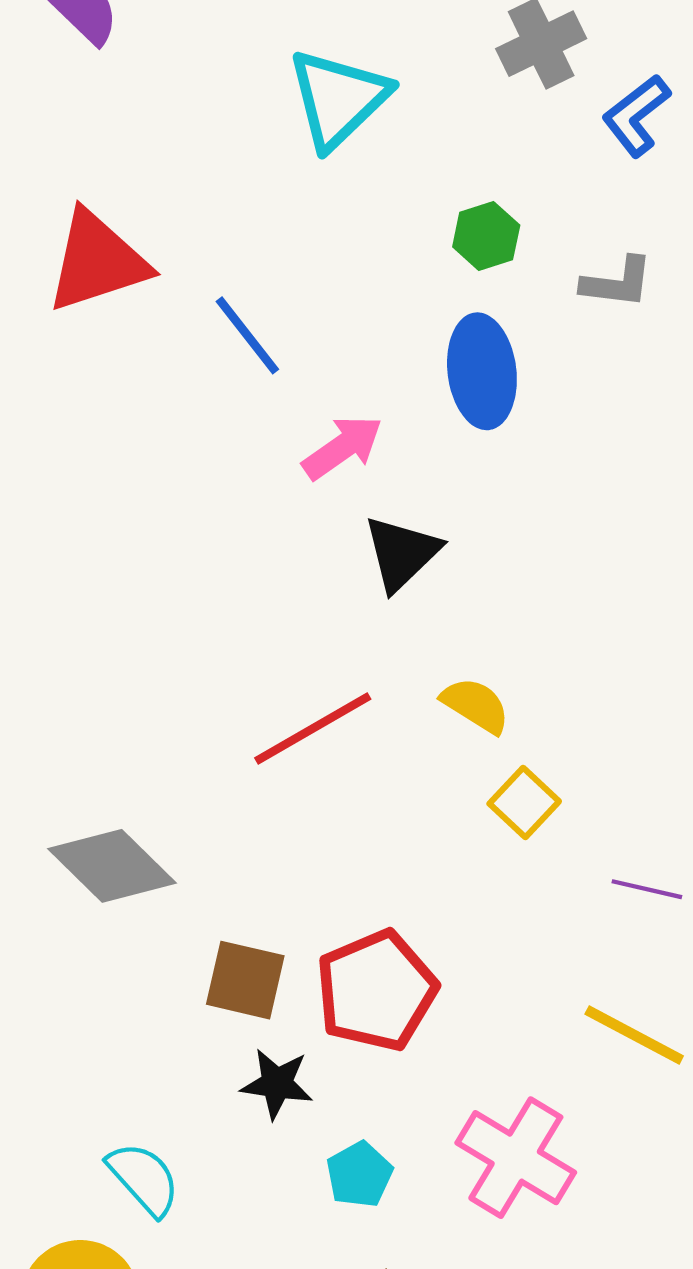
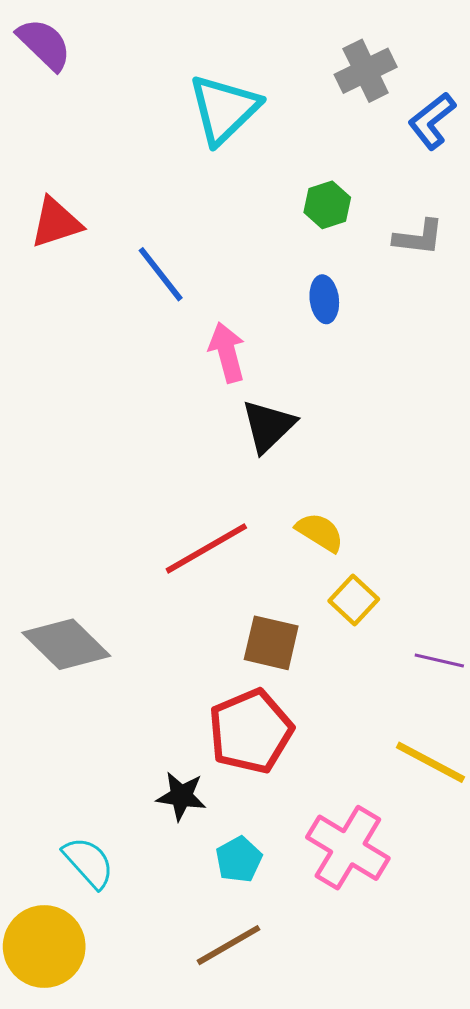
red triangle: (97, 261) -> (56, 223), size x0.7
blue ellipse: (482, 371) -> (324, 299), size x0.6
pink arrow: (342, 447) -> (227, 352), turned -70
brown square: (245, 980) -> (271, 643), moved

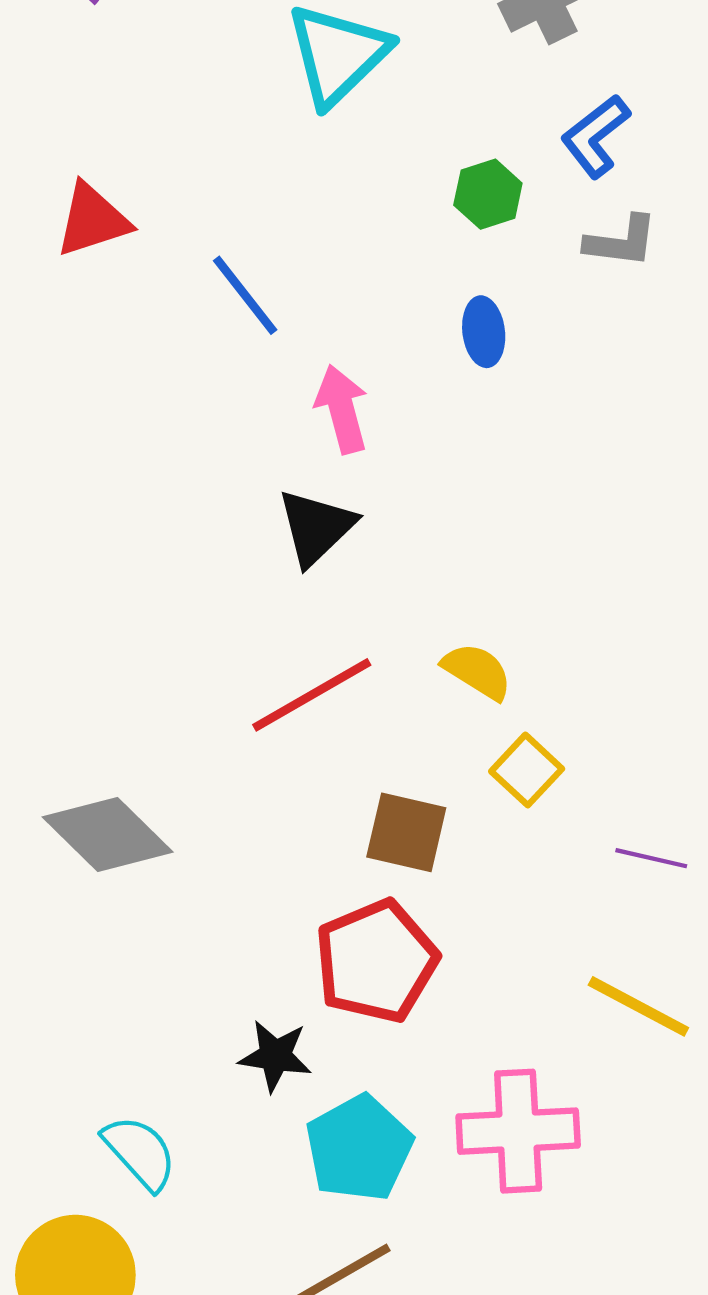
blue L-shape: (432, 121) -> (595, 136), moved
black triangle: (268, 426) -> (316, 527), moved
pink cross: (348, 848) -> (518, 1131), turned -34
cyan pentagon: (239, 860) -> (359, 1148), size x1.6

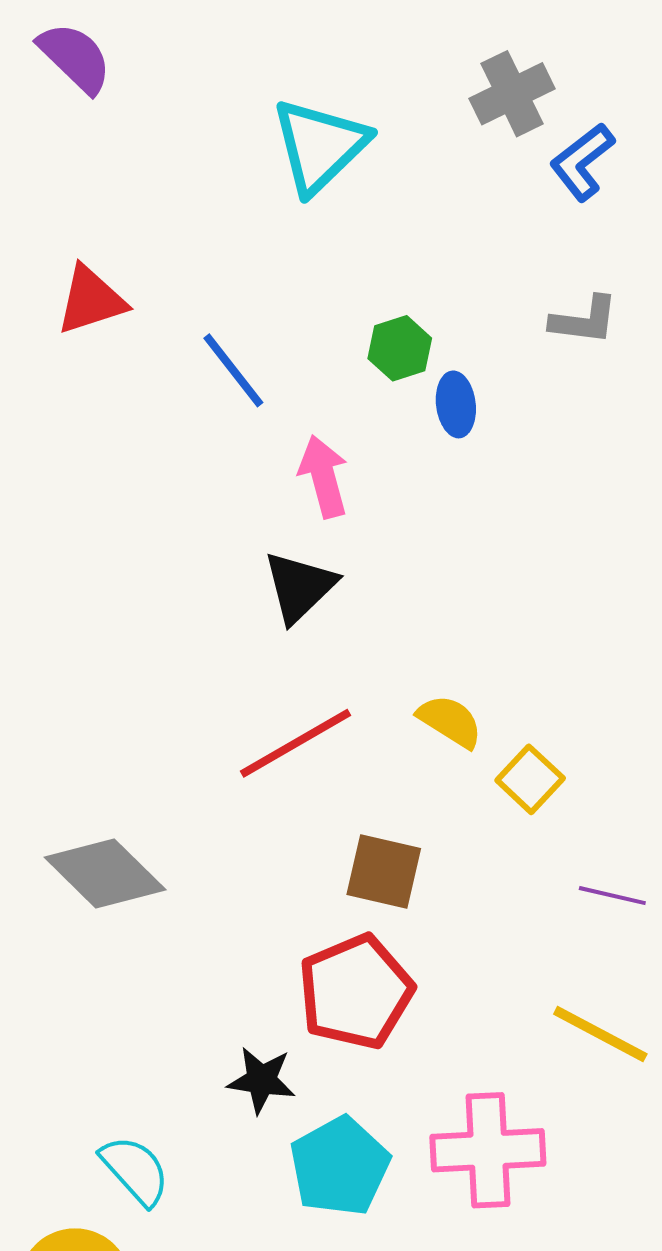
blue L-shape: (595, 136) -> (582, 162), moved
green hexagon: (488, 194) -> (400, 348), moved
yellow square: (527, 770) -> (530, 779), moved

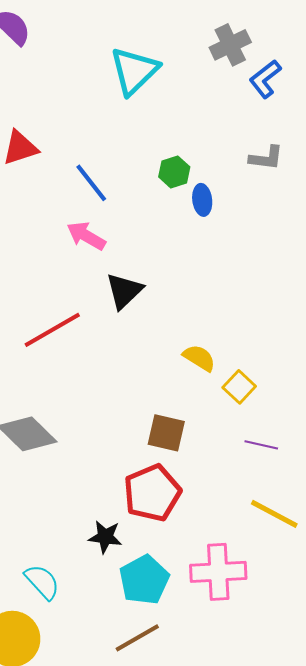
pink arrow: (324, 477) -> (86, 236), moved, turned -45
red line: (296, 743) -> (52, 330), moved
purple line: (612, 896) -> (261, 445), moved

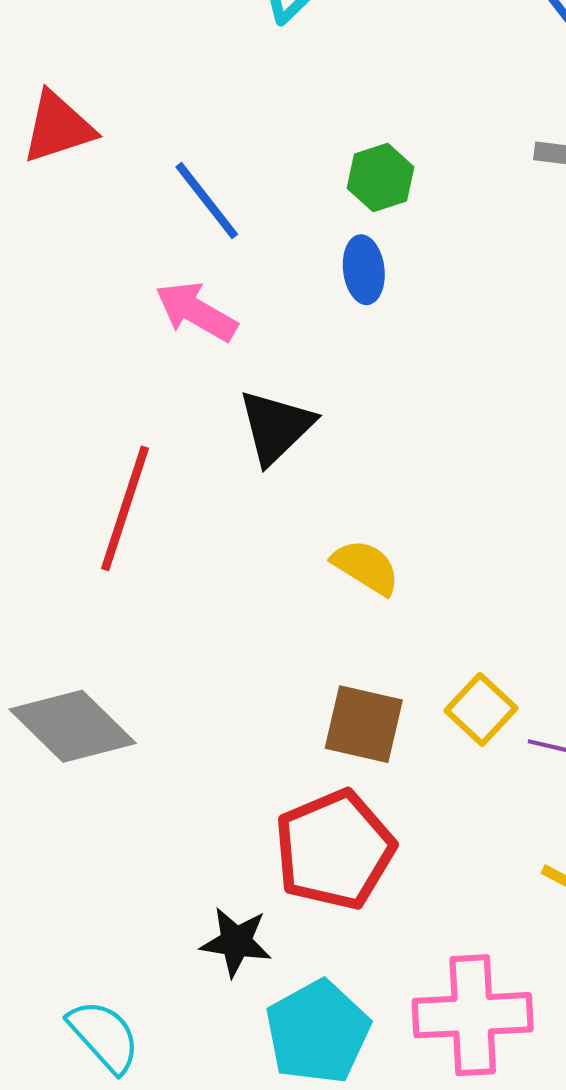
blue ellipse: (202, 200) -> (364, 270), moved
red line: (52, 330) -> (125, 508), turned -42
yellow semicircle: (199, 358) -> (366, 567), moved
yellow square: (239, 387) -> (481, 709), moved

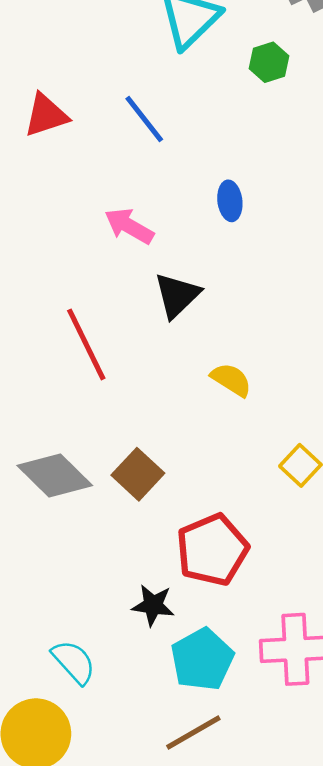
green hexagon: (381, 178) -> (269, 62), moved
blue line: (207, 201) -> (144, 119), moved
red line: (125, 508) -> (86, 344), turned -44
brown square: (364, 724) -> (138, 474), moved, turned 30

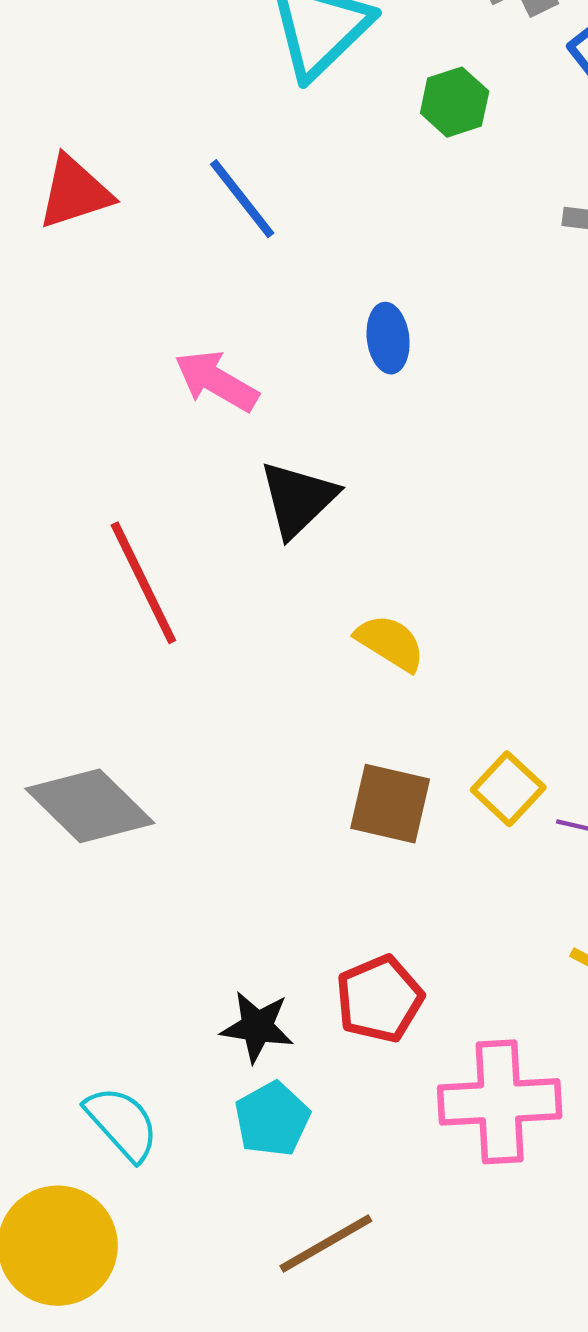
brown square: (138, 474) -> (390, 804), moved, turned -30
red pentagon: (212, 550) -> (379, 999), moved, size x0.7
cyan pentagon: (202, 659) -> (272, 1119), moved, size x0.7

